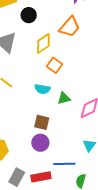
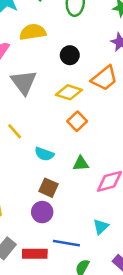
black circle: (29, 15) -> (70, 55), moved
yellow diamond: (43, 43) -> (69, 92), turned 40
cyan semicircle: (42, 89) -> (44, 154), moved

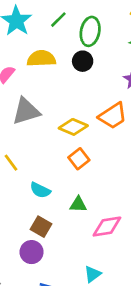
black circle: (70, 55) -> (83, 61), moved
gray triangle: (24, 82) -> (26, 111), turned 44

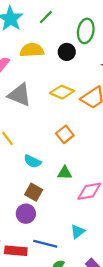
green ellipse: (90, 31) -> (86, 31), moved
gray triangle: (26, 111) -> (20, 95), turned 40
yellow diamond: (73, 127) -> (62, 92), moved

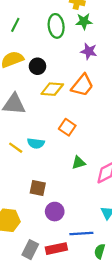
black circle: (67, 52) -> (37, 66), moved
cyan semicircle: (32, 161) -> (36, 143), moved
brown square: (34, 192) -> (38, 188), moved

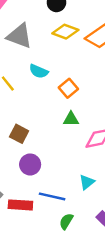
orange square: (67, 127) -> (68, 88), moved
cyan semicircle: (36, 143) -> (39, 71), moved

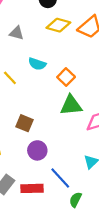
gray triangle: (19, 36) -> (17, 33), size x0.6
green triangle: (71, 119) -> (71, 105), size x1.5
blue line: (52, 196) -> (60, 178), turned 40

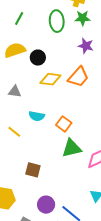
purple circle: (37, 150) -> (46, 205), moved

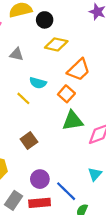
orange trapezoid: (78, 77) -> (79, 70), moved
yellow line: (14, 132) -> (23, 98), moved
brown square: (33, 170) -> (29, 140), turned 35

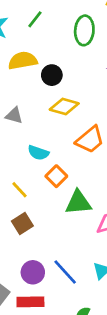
orange square: (66, 94) -> (56, 176), moved
yellow line: (23, 98) -> (20, 190), moved
blue line: (66, 191) -> (65, 272), moved

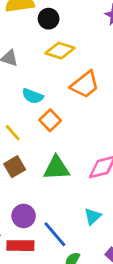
green triangle: (78, 203) -> (56, 168), moved
blue line: (65, 272) -> (55, 234), moved

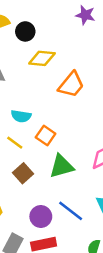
cyan semicircle: (33, 96) -> (21, 116), moved
orange square: (50, 120) -> (46, 136), moved
blue line: (55, 234) -> (71, 211), moved

